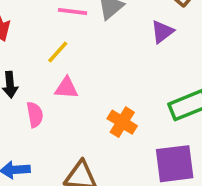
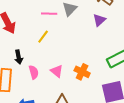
pink triangle: (66, 88) -> (57, 71), moved, turned 40

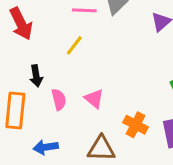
orange cross: (82, 72) -> (136, 125), moved

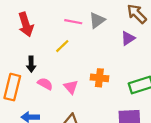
pink semicircle: (59, 99) -> (45, 84), turned -56
orange cross: (136, 125) -> (99, 78), moved, turned -30

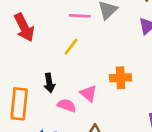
black arrow: (31, 64) -> (49, 83), moved
pink semicircle: (45, 84) -> (67, 105), moved

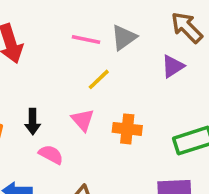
yellow line: (71, 47) -> (99, 79), moved
pink triangle: (88, 93) -> (83, 120), moved

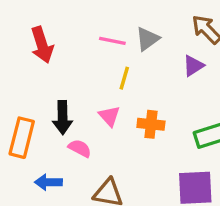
yellow line: (99, 79) -> (124, 78), turned -30
black arrow: (33, 122) -> (63, 118), size x1.4

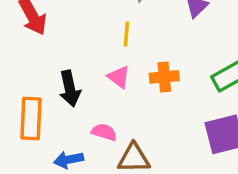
pink semicircle: (80, 148) -> (104, 132), moved

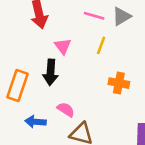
pink triangle: (119, 77) -> (63, 46), moved

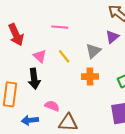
gray triangle: (122, 16) -> (93, 51), moved
yellow line: (101, 45) -> (64, 56), moved, turned -48

